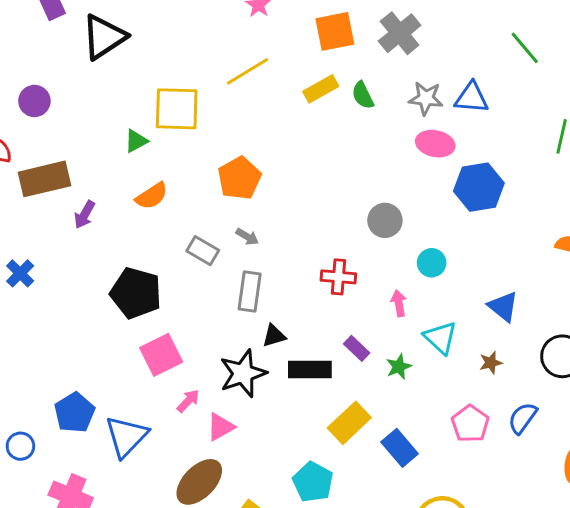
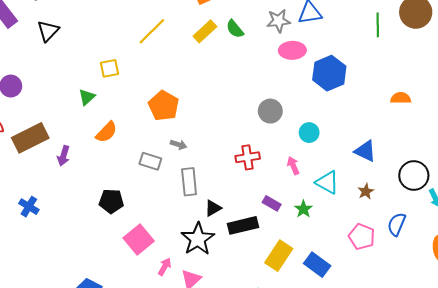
black triangle: (104, 37) -> (48, 31), size x0.7
yellow square: (177, 109) -> (109, 68), size x0.6
black pentagon: (136, 293) -> (111, 201), size x0.7

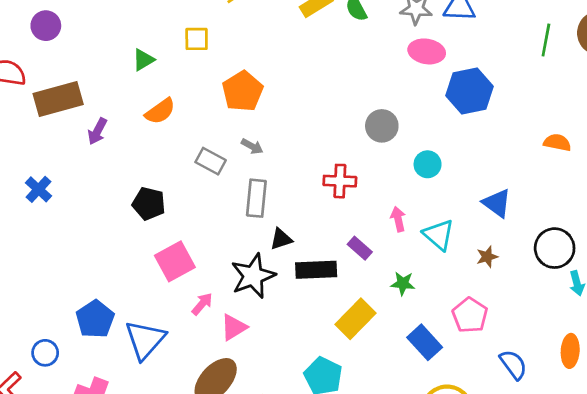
yellow square: (109, 68) -> (197, 39), moved
pink arrow: (293, 166) -> (398, 219), moved
green star: (303, 209) -> (403, 283), moved, turned 30
blue semicircle: (397, 224) -> (513, 365), moved, turned 110
blue rectangle: (317, 265) -> (425, 342), moved

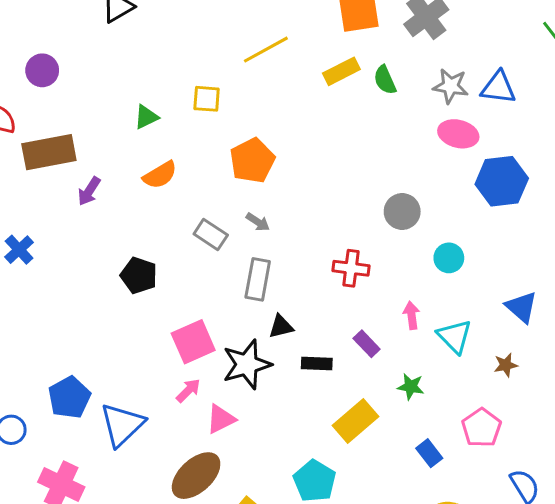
pink square: (175, 261) -> (193, 342), moved
black rectangle: (316, 270) -> (317, 363), size x0.7
blue rectangle: (425, 342) -> (429, 453), size x0.7

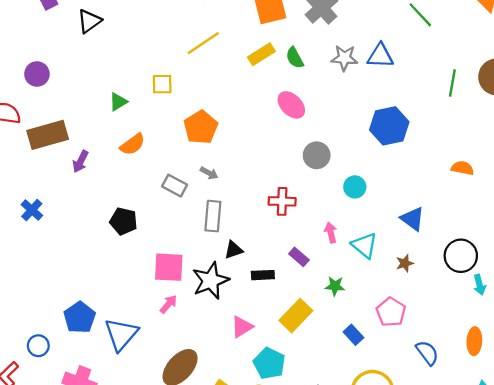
pink ellipse: (458, 134) -> (291, 105), moved, turned 36
pink square: (193, 342) -> (169, 267), turned 32
pink triangle: (221, 419) -> (242, 327), moved

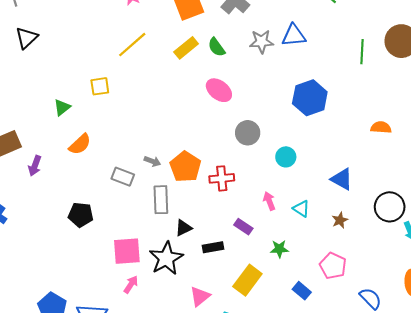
orange pentagon: (201, 127) -> (185, 167), moved
cyan triangle: (364, 245) -> (301, 209), size x0.7

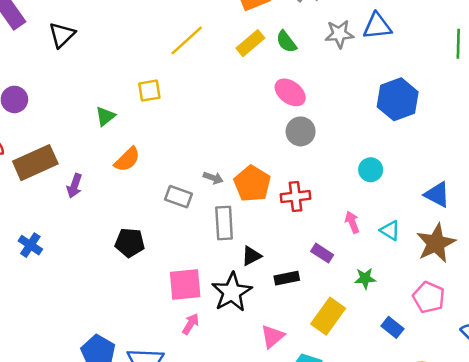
gray circle: (248, 133) -> (301, 131), moved
brown star: (340, 220) -> (436, 243), size x2.0

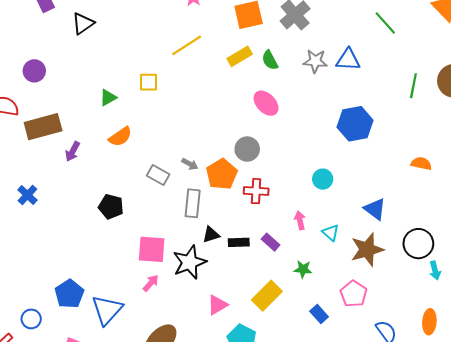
gray circle: (301, 131) -> (247, 149), moved
black rectangle: (287, 278) -> (239, 242), moved

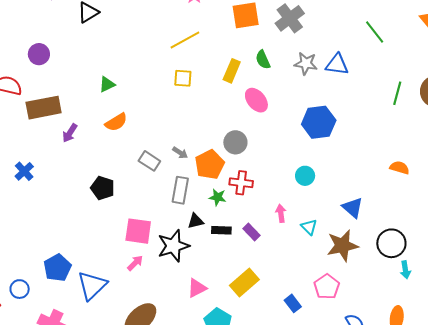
yellow rectangle: (240, 56) -> (232, 71), moved, turned -40
yellow square: (148, 82) -> (183, 78), moved
blue hexagon: (355, 124) -> (319, 122), moved
green star: (303, 269) -> (218, 197), moved

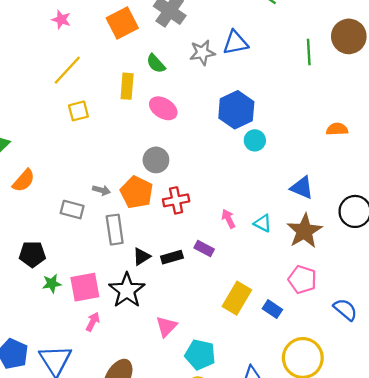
cyan circle: (305, 176) -> (255, 140), moved
green star: (218, 197) -> (52, 284), moved
yellow rectangle: (244, 283) -> (237, 298), moved

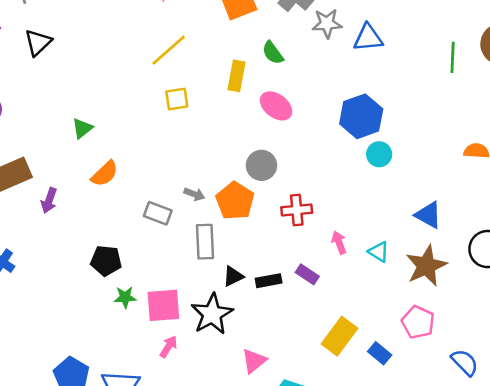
gray star: (202, 53) -> (327, 23), moved
red cross: (176, 200) -> (297, 210), moved

